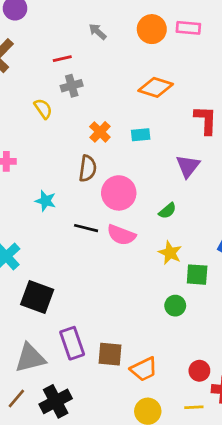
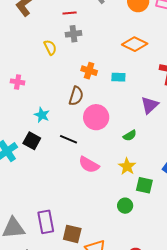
orange cross: (100, 132) -> (89, 71), turned -35
pink semicircle: (121, 235) -> (89, 165), moved
black square: (37, 297) -> (32, 141), moved, size x0.7

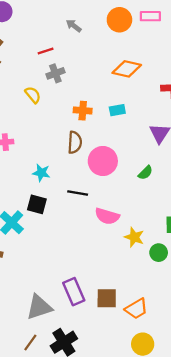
yellow star: (127, 166) -> (134, 237), moved

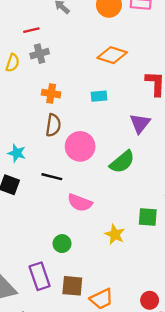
yellow semicircle: (33, 95) -> (13, 63), moved, turned 54
orange cross: (83, 111) -> (51, 94), moved
green semicircle: (145, 173) -> (122, 162), size x1.6
yellow star: (134, 237) -> (115, 234), moved
green circle: (159, 253) -> (62, 244), moved

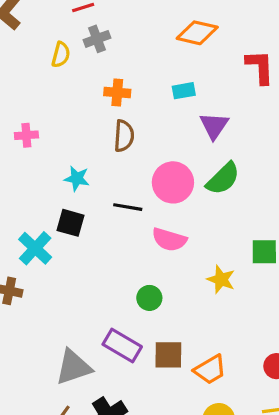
purple triangle: (140, 123) -> (214, 126), moved
pink circle: (80, 146) -> (173, 182), moved
purple rectangle: (40, 276) -> (122, 346), turned -36

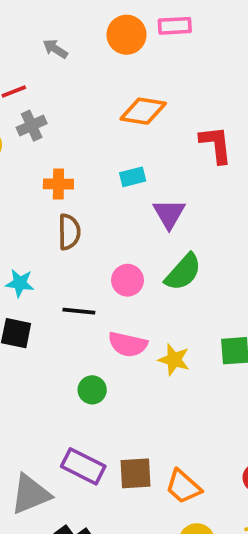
pink circle: (173, 182) -> (128, 280), size x0.7
yellow star: (221, 279) -> (174, 360), moved
green circle: (149, 298) -> (92, 390), moved
orange trapezoid: (210, 370) -> (183, 487), turned 76

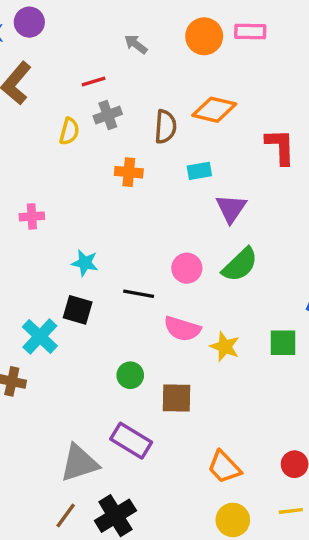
brown semicircle: (69, 232) -> (165, 127), moved
green circle: (92, 390) -> (130, 375), moved
brown square: (136, 473) -> (177, 398), moved

